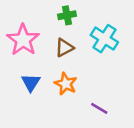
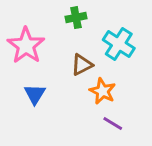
brown triangle: (64, 48) -> (82, 65), moved
orange star: (66, 84) -> (102, 91), moved

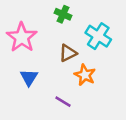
green cross: (76, 18) -> (63, 14), turned 35
purple line: (113, 124) -> (63, 102), moved

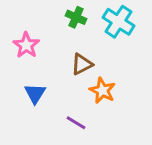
cyan cross: (98, 36) -> (118, 22), moved
pink star: (22, 37) -> (26, 45), size x0.7

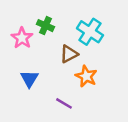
green cross: (76, 17) -> (45, 26), moved
cyan cross: (118, 22) -> (90, 32), moved

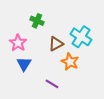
cyan cross: (90, 32) -> (81, 37), moved
pink star: (22, 38) -> (18, 43), moved

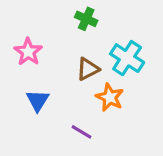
green cross: (37, 21) -> (86, 19), moved
pink star: (18, 43) -> (28, 52), moved

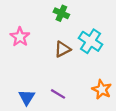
orange star: (110, 97) -> (102, 89), moved
blue triangle: (38, 100) -> (27, 97), moved

